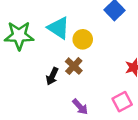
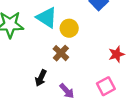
black arrow: (52, 76) -> (41, 78), moved

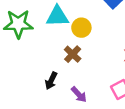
cyan triangle: (47, 18) -> (57, 16), turned -35

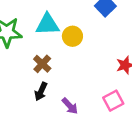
brown cross: (73, 54) -> (42, 64), moved

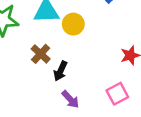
black arrow: (41, 91) -> (60, 71), moved

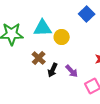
purple arrow: (70, 99) -> (72, 71), moved

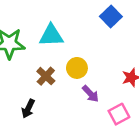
yellow circle: (62, 37) -> (77, 68), moved
black arrow: (53, 70) -> (28, 109), moved

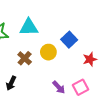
blue square: (111, 16) -> (69, 40), moved
purple arrow: (91, 94) -> (59, 87), moved

